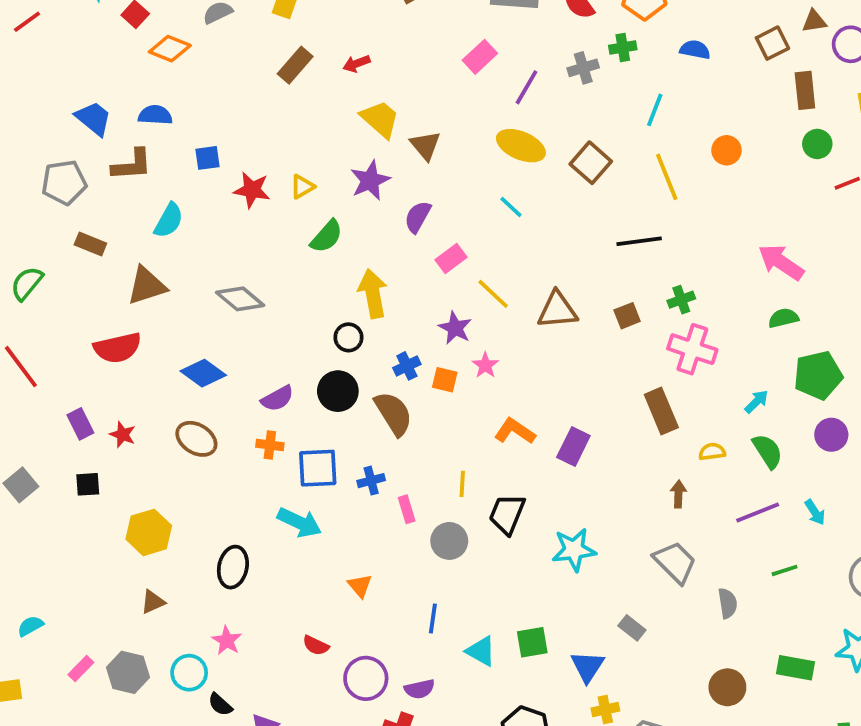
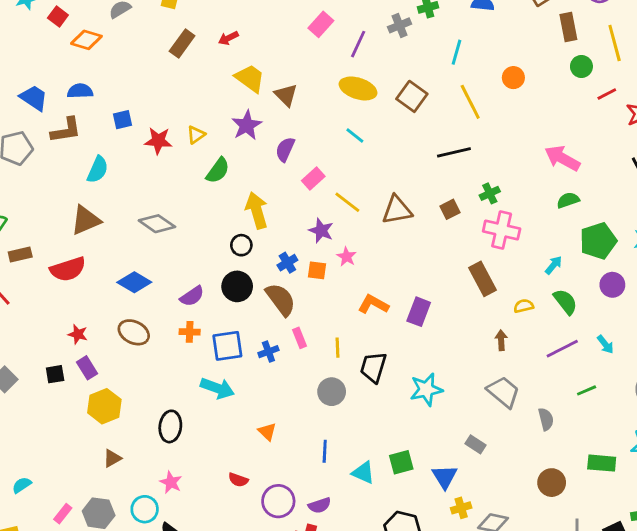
brown rectangle: (90, 244) -> (20, 254), moved, turned -30
purple rectangle: (80, 424) -> (87, 368), moved
pink rectangle: (407, 509) -> (299, 338), moved

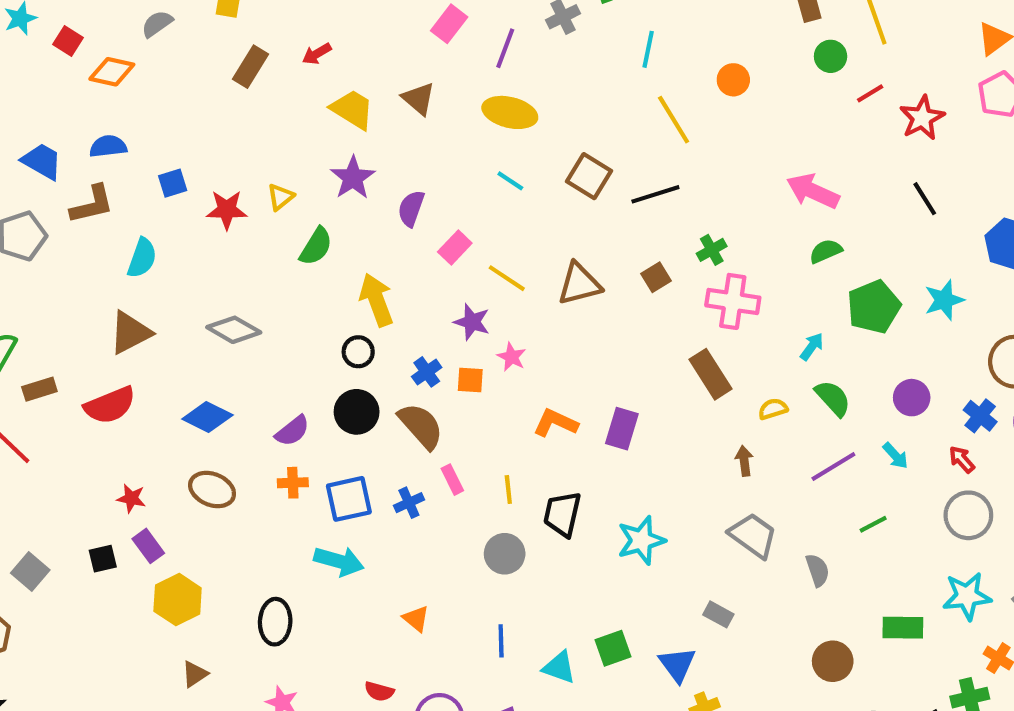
brown triangle: (286, 95) -> (419, 99), moved
brown square: (412, 96) -> (589, 176), moved
purple circle: (612, 285) -> (912, 398), moved

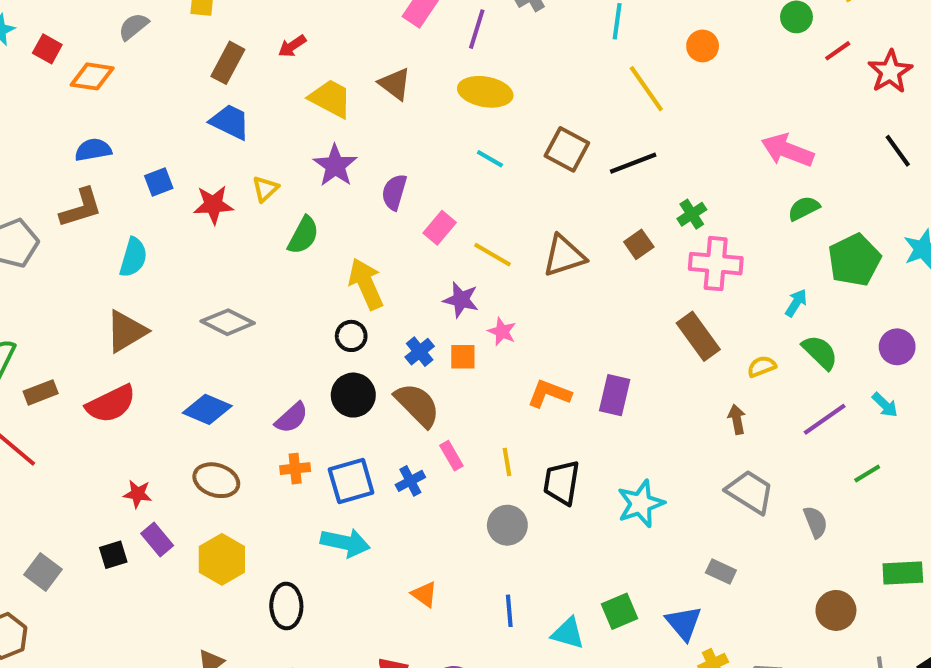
blue trapezoid: (42, 161) -> (230, 122), moved
yellow hexagon: (178, 600) -> (222, 559), moved

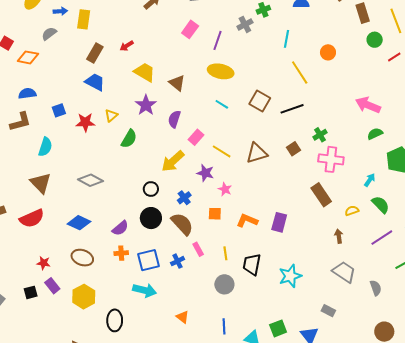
brown triangle: (395, 84) -> (177, 83), moved
yellow arrow: (366, 284) -> (173, 161), moved, turned -110
brown triangle: (126, 331) -> (41, 183), turned -45
orange square: (463, 357) -> (215, 214), moved

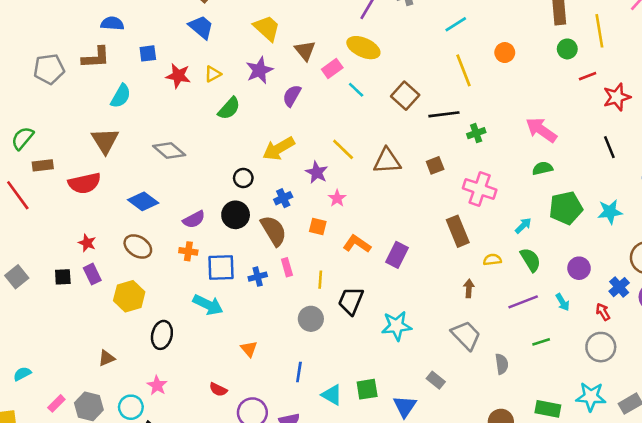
cyan line: (286, 39) -> (456, 24), turned 36
green cross: (320, 135) -> (476, 133), moved
pink rectangle: (196, 137) -> (332, 68), moved

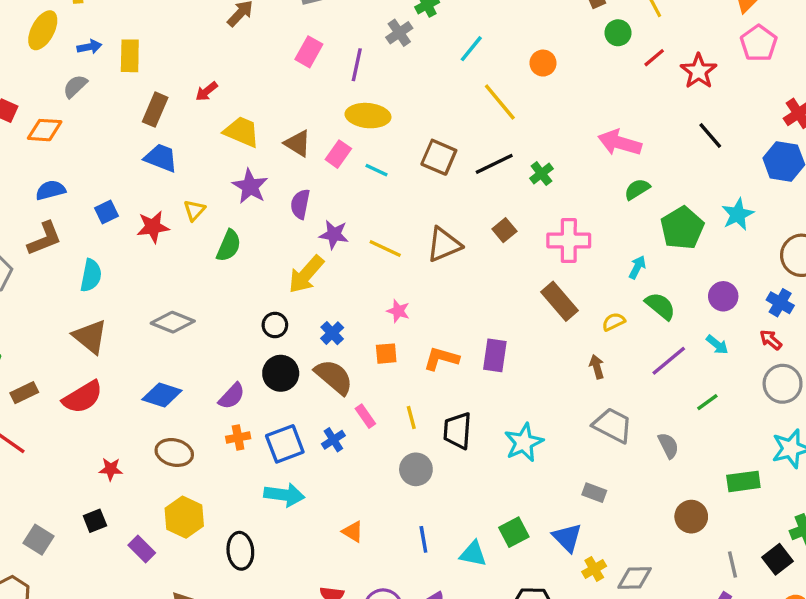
purple star: (317, 172) -> (334, 234), moved
purple rectangle: (92, 274) -> (142, 549), moved

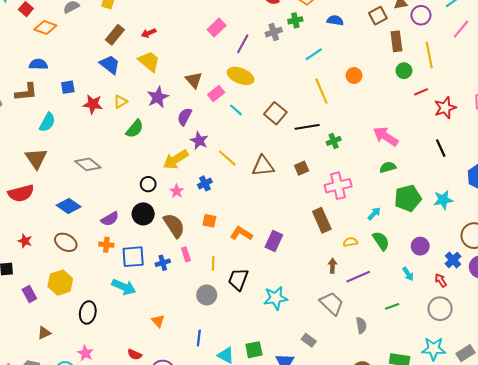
yellow trapezoid: (242, 132) -> (149, 61), moved
pink cross: (569, 240) -> (338, 186), turned -30
pink star: (398, 311) -> (177, 191), moved
blue cross: (332, 333) -> (205, 183), moved
purple line: (669, 361) -> (358, 277), moved

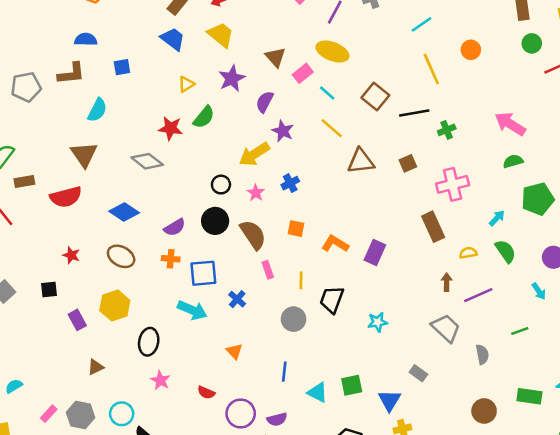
red star: (93, 104) -> (170, 128), moved
yellow line: (227, 158) -> (332, 128), moved
blue cross: (163, 263) -> (237, 299), moved, turned -32
cyan star: (276, 298) -> (378, 322), size x0.7
pink star: (85, 353) -> (160, 380), moved

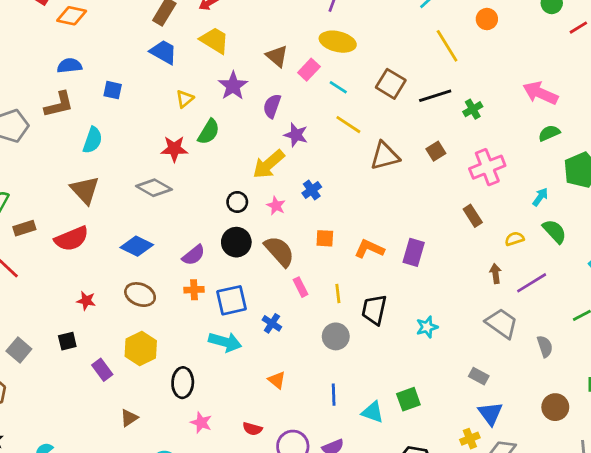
blue square: (122, 67) -> (113, 90), turned 30
brown rectangle: (433, 227) -> (473, 216), size x0.7
blue triangle: (389, 400) -> (490, 413), moved

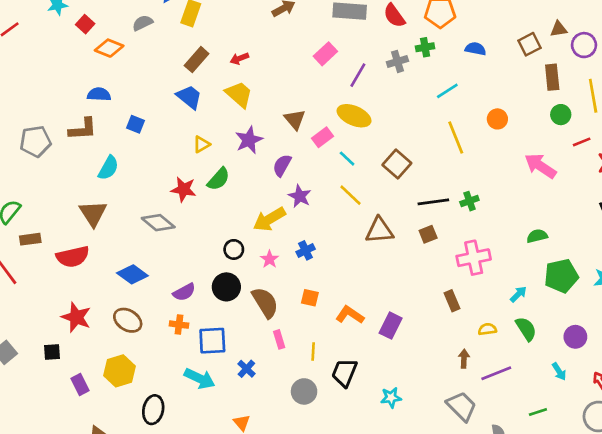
pink arrow: (540, 93) -> (540, 166), moved
black line: (435, 96) -> (433, 202), moved
red star: (86, 301) -> (76, 317), size x1.6

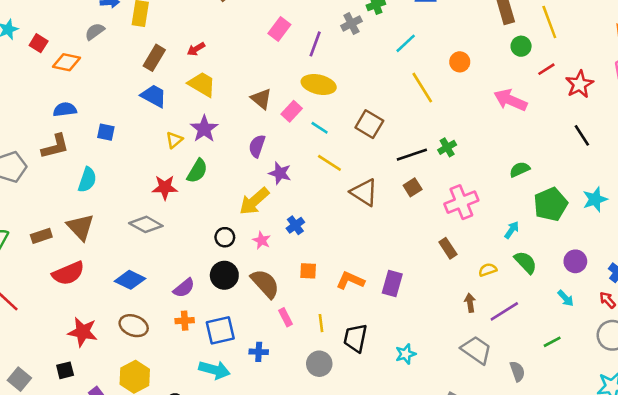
purple star: (249, 140) -> (204, 129), moved
brown triangle: (379, 230) -> (364, 192), turned 48
brown rectangle: (30, 239) -> (41, 236), moved
blue cross: (246, 369) -> (259, 352), turned -30

